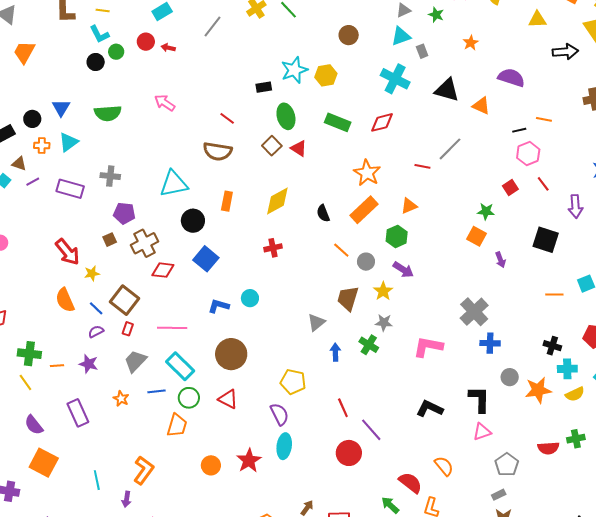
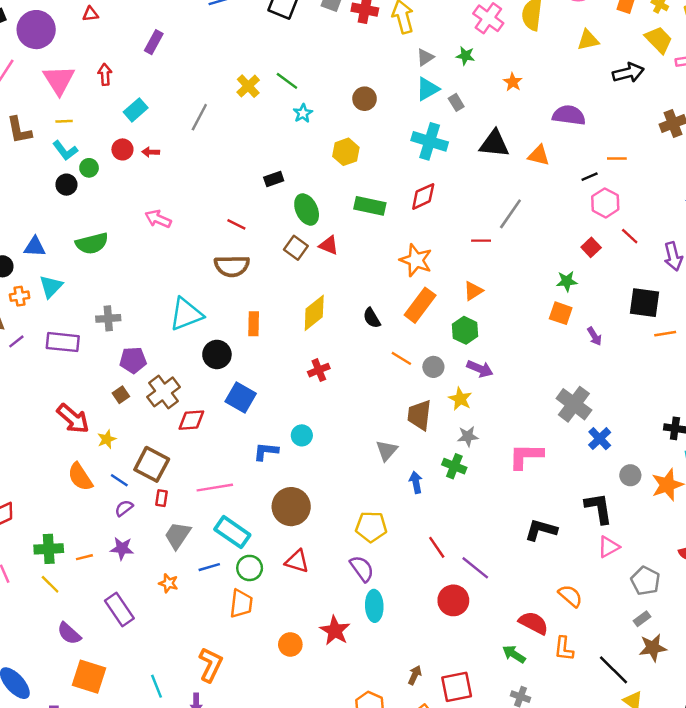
cyan star: (294, 70) -> (303, 113), moved, size x0.6
blue triangle: (61, 108) -> (35, 247), turned -48
orange line: (554, 294) -> (665, 334), moved
blue cross: (490, 343) -> (600, 439), turned -36

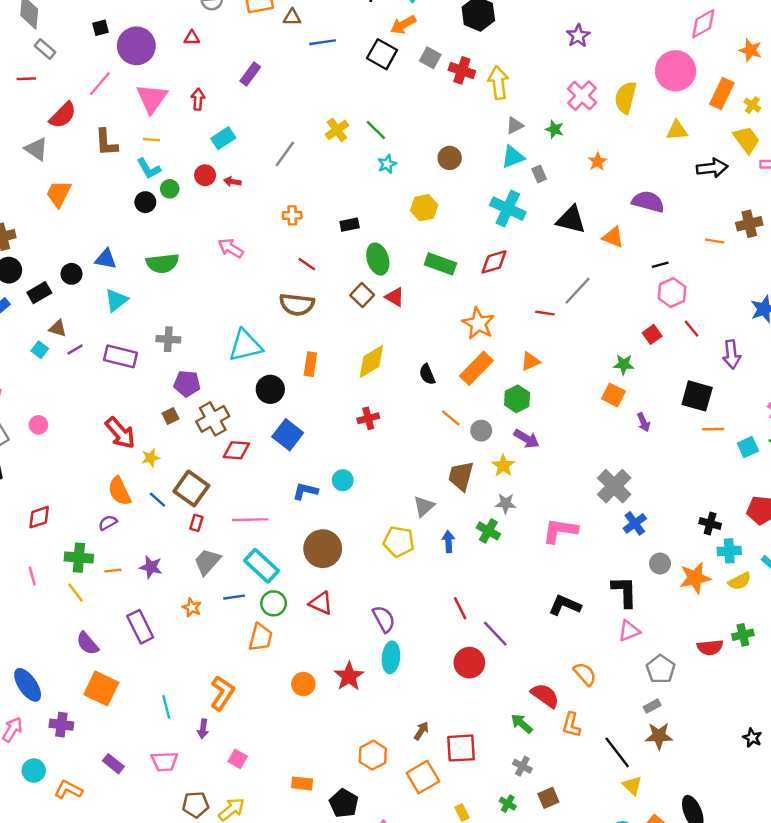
orange line: (617, 159) -> (715, 241), moved
orange cross: (20, 296) -> (292, 215), moved
purple semicircle: (124, 508) -> (108, 523), moved
yellow pentagon: (371, 527) -> (399, 542), moved

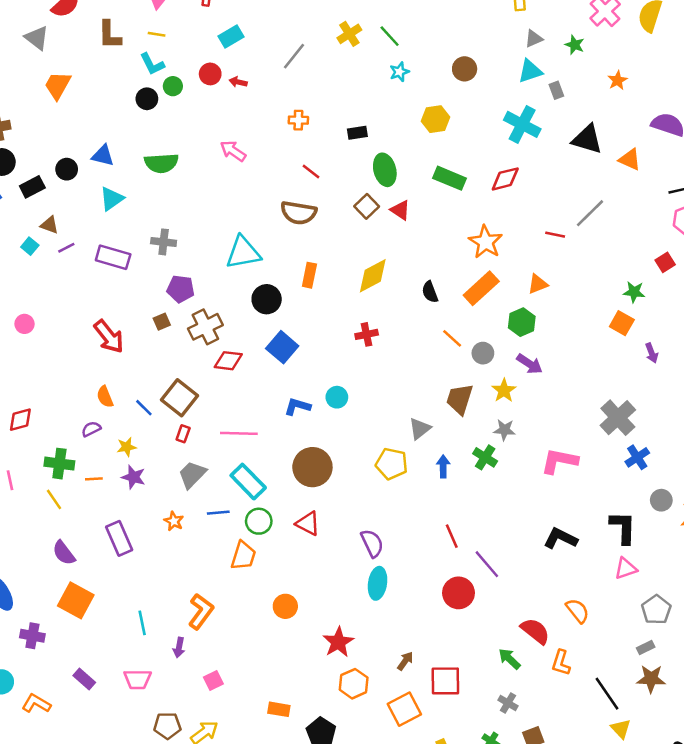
yellow star: (151, 458) -> (127, 447), moved
orange semicircle: (119, 491) -> (105, 397), size x0.7
red star: (349, 676) -> (338, 642), moved
pink square: (238, 759) -> (213, 681), turned 30

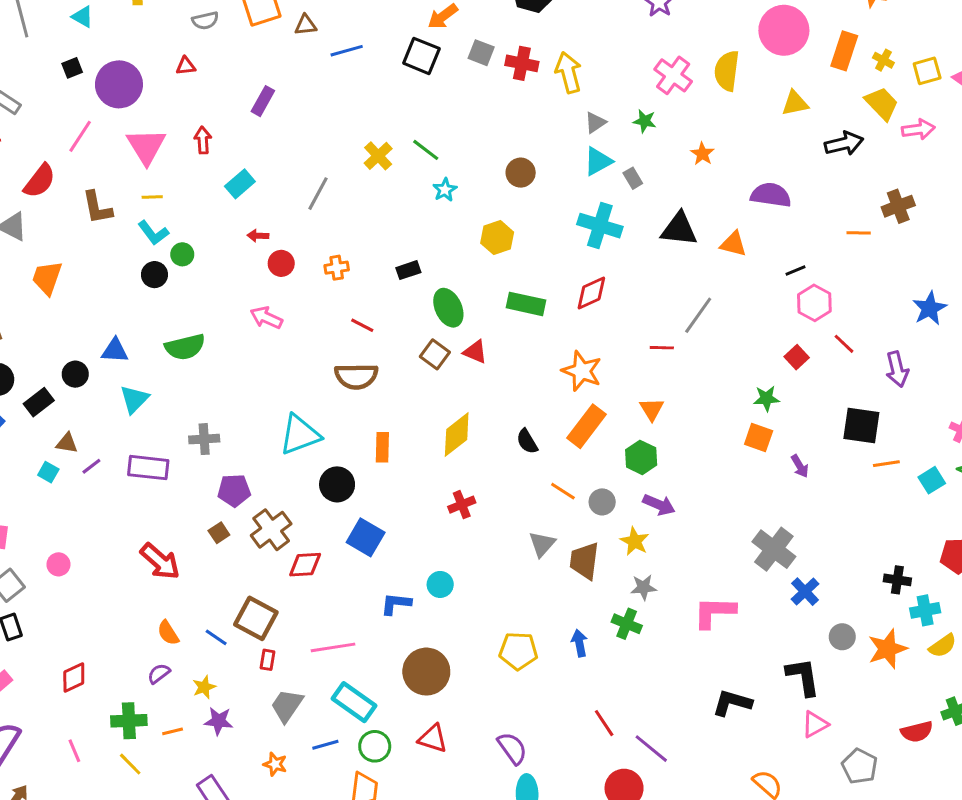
red circle: (210, 74) -> (281, 263), moved
orange triangle: (538, 284) -> (652, 409), turned -30
gray triangle: (420, 429) -> (542, 544), moved

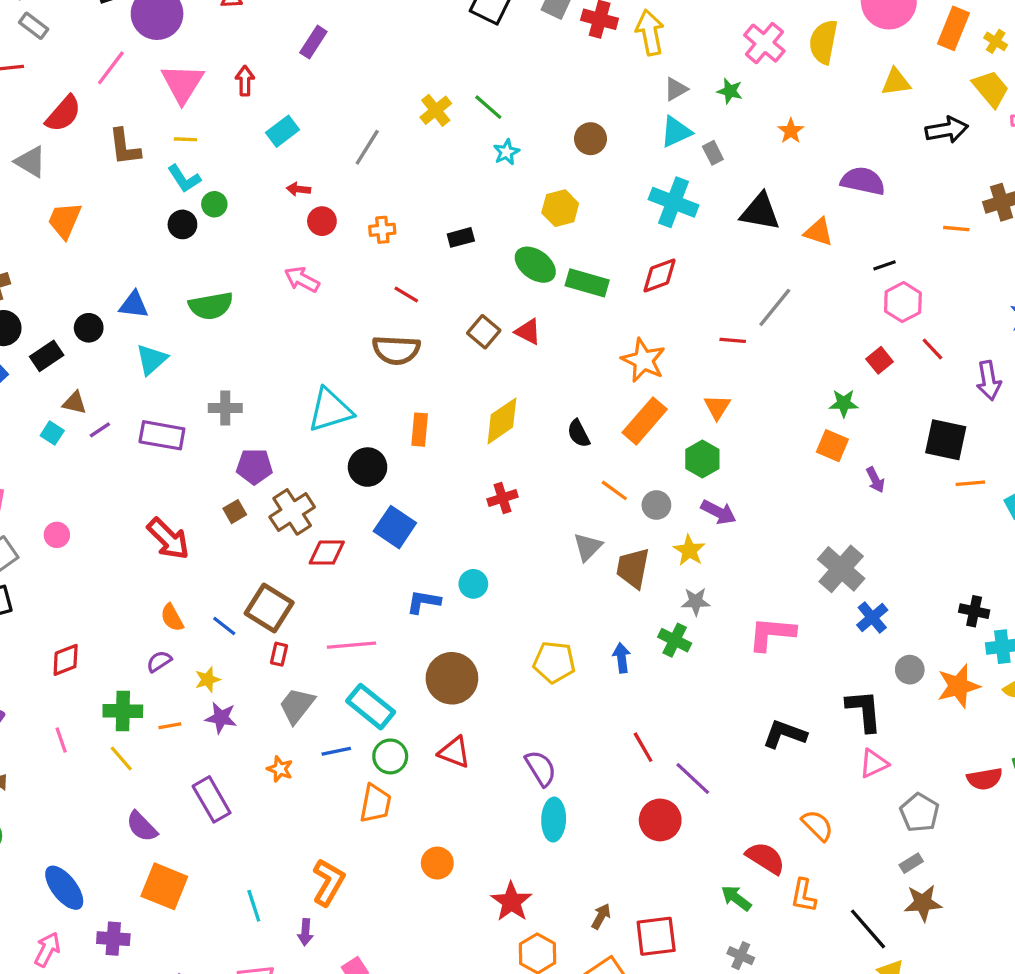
green ellipse: (448, 308) -> (535, 265), moved, turned -33

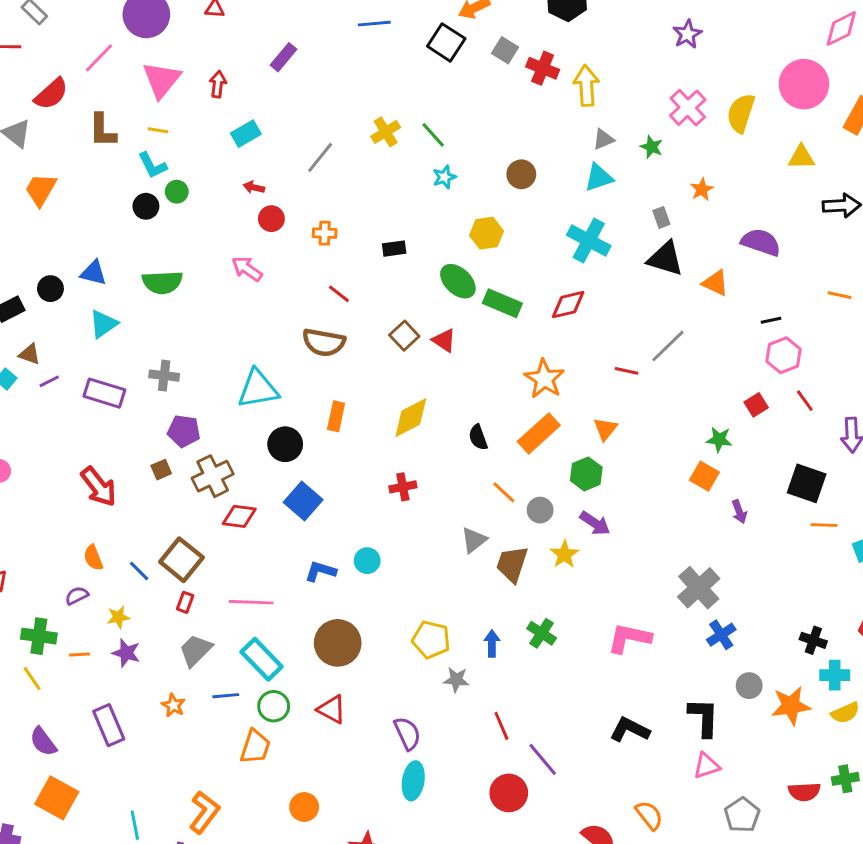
gray rectangle: (713, 153) -> (661, 217), moved
gray star: (696, 601) -> (456, 680), moved

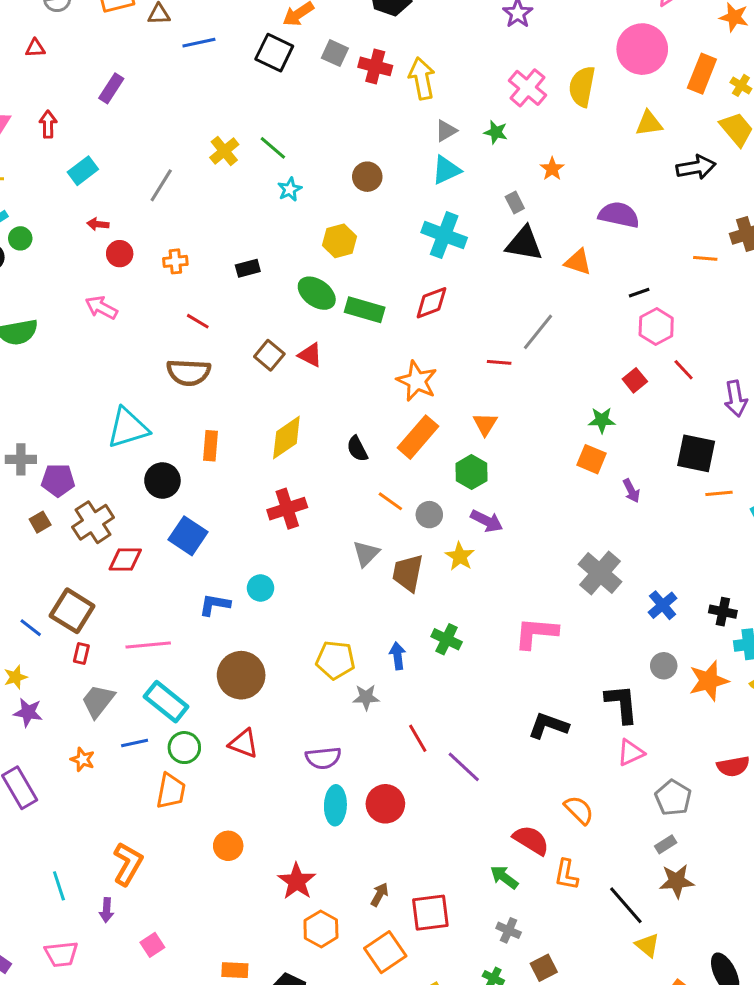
gray cross: (164, 376) -> (21, 459), moved
red cross: (403, 487) -> (287, 509), size x1.4
blue cross: (721, 635) -> (663, 605), moved
purple semicircle: (407, 733) -> (323, 758), turned 116
red circle: (509, 793) -> (385, 804), moved

